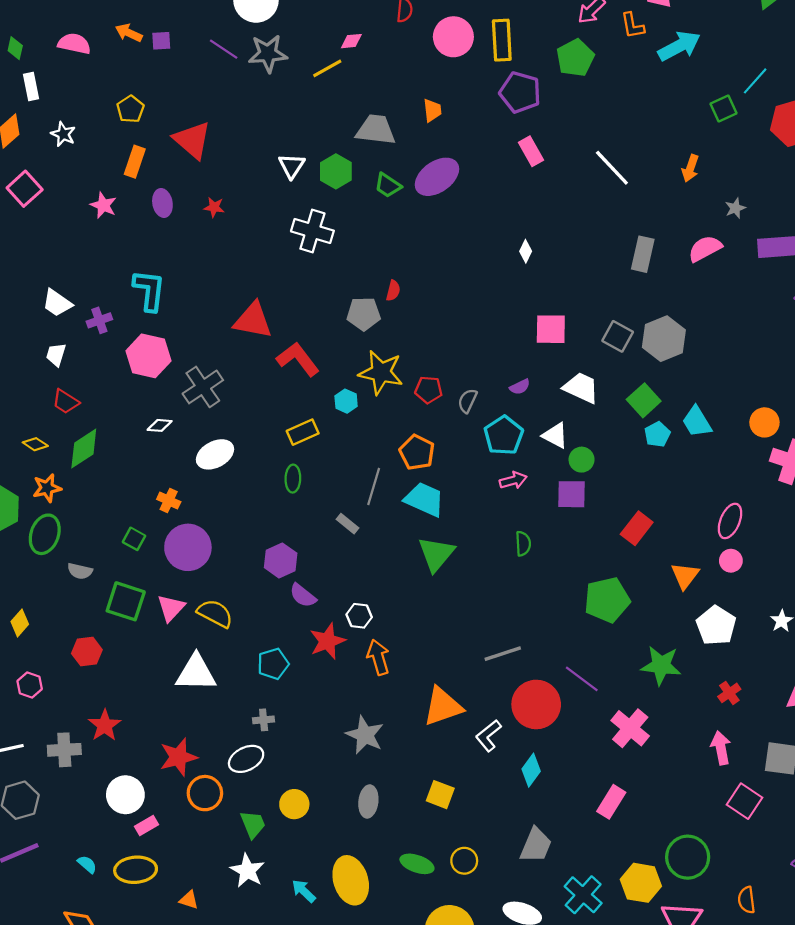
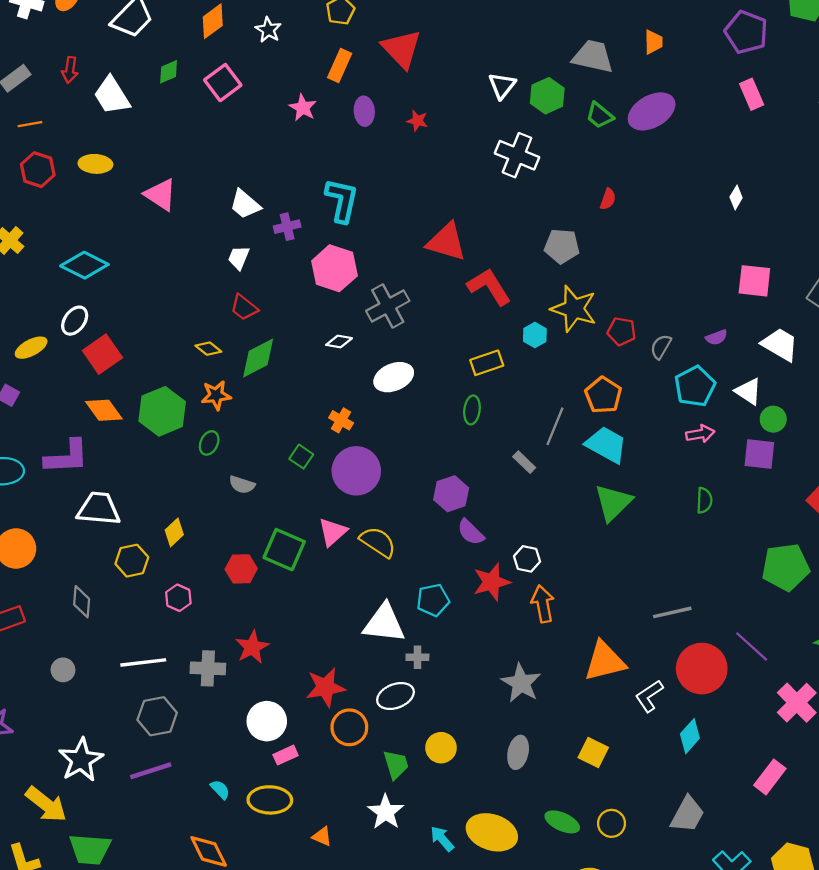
red semicircle: (393, 291) -> (608, 199), moved
green ellipse: (45, 534) -> (209, 443), size x0.6
green square: (126, 601) -> (284, 550), moved
white triangle: (196, 673) -> (384, 623), moved
yellow ellipse: (351, 880) -> (492, 832), turned -60

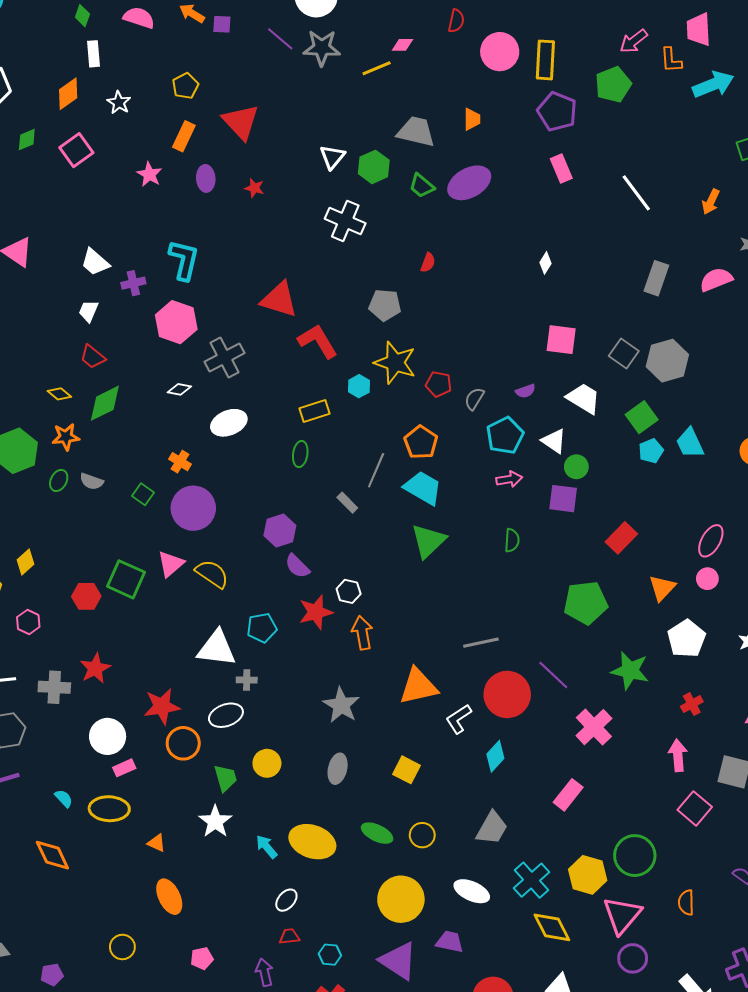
gray semicircle: (242, 485) -> (92, 481), moved

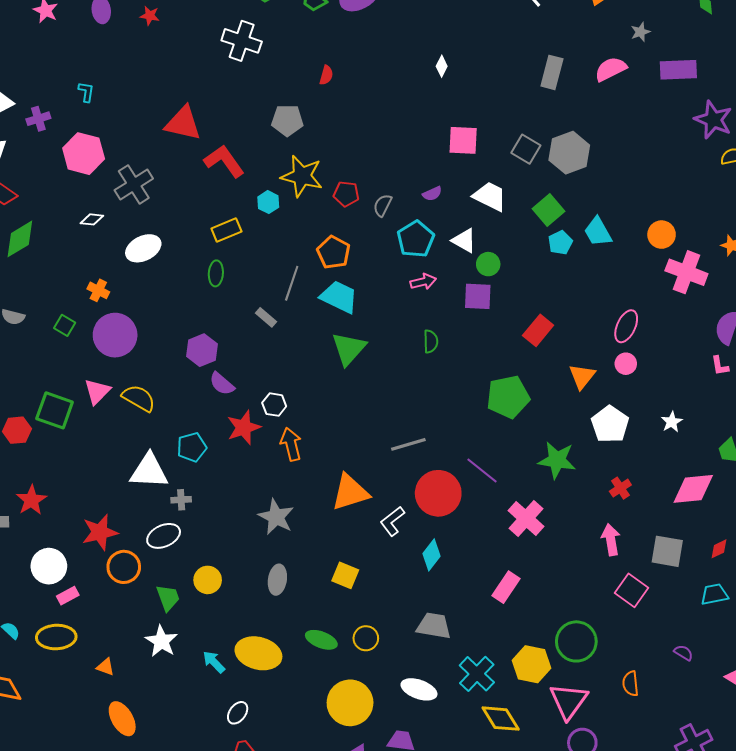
cyan L-shape: (184, 260) -> (86, 92), size x0.5
gray trapezoid: (492, 828) -> (434, 626), turned -105

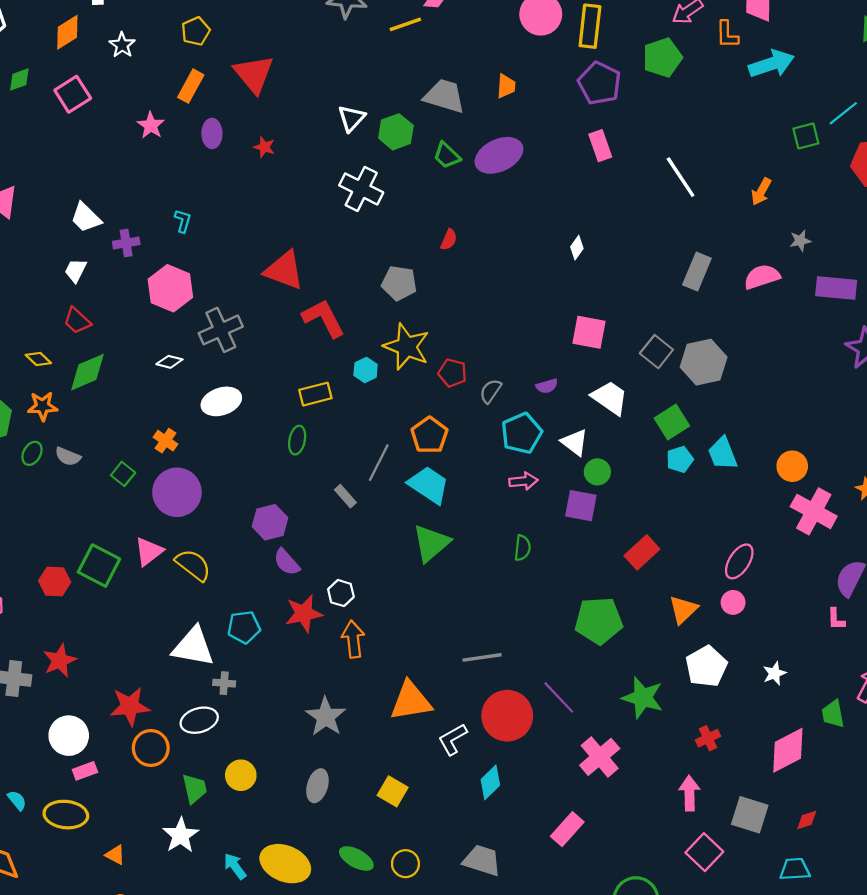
pink diamond: (693, 489) -> (788, 750), turned -30

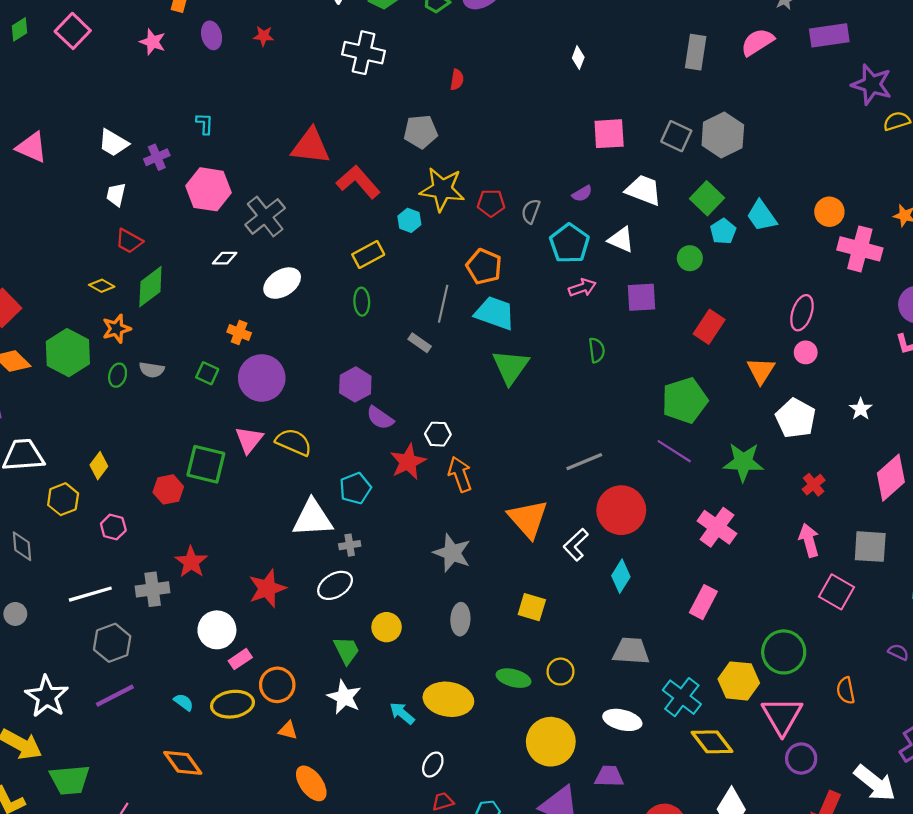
green circle: (597, 472) -> (690, 258), moved
purple line: (559, 697) -> (674, 451), moved
orange triangle: (411, 701) -> (528, 519), turned -48
orange circle: (151, 748) -> (277, 685), moved

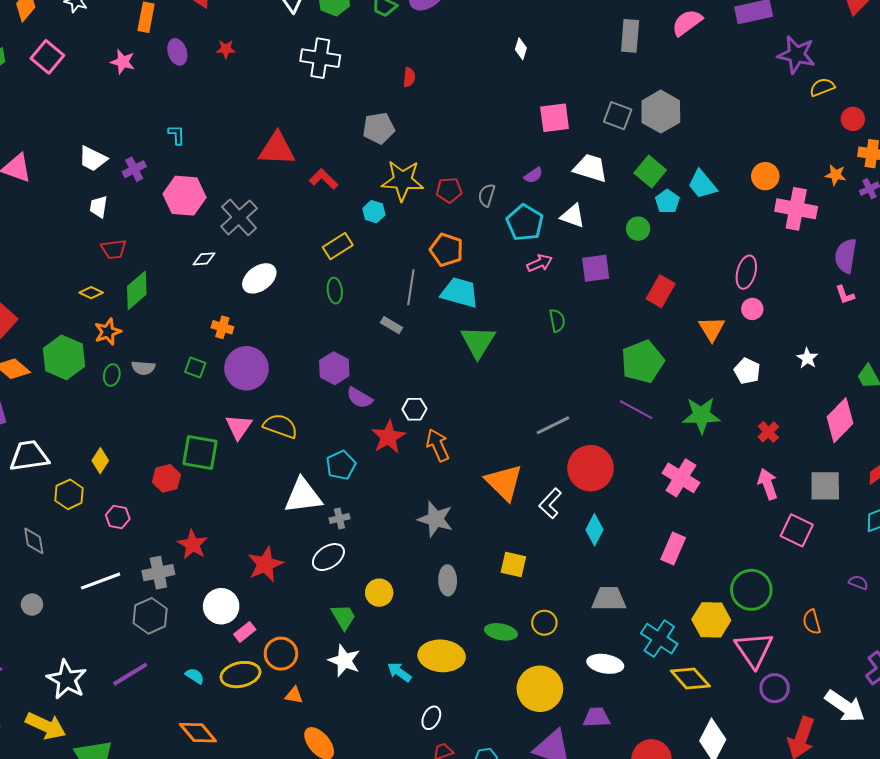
red L-shape: (358, 182) -> (324, 179), size x0.7
red trapezoid: (129, 241) -> (114, 249), turned -32
white pentagon: (796, 418) -> (747, 371), size x0.7
gray hexagon: (112, 643) -> (150, 616), moved

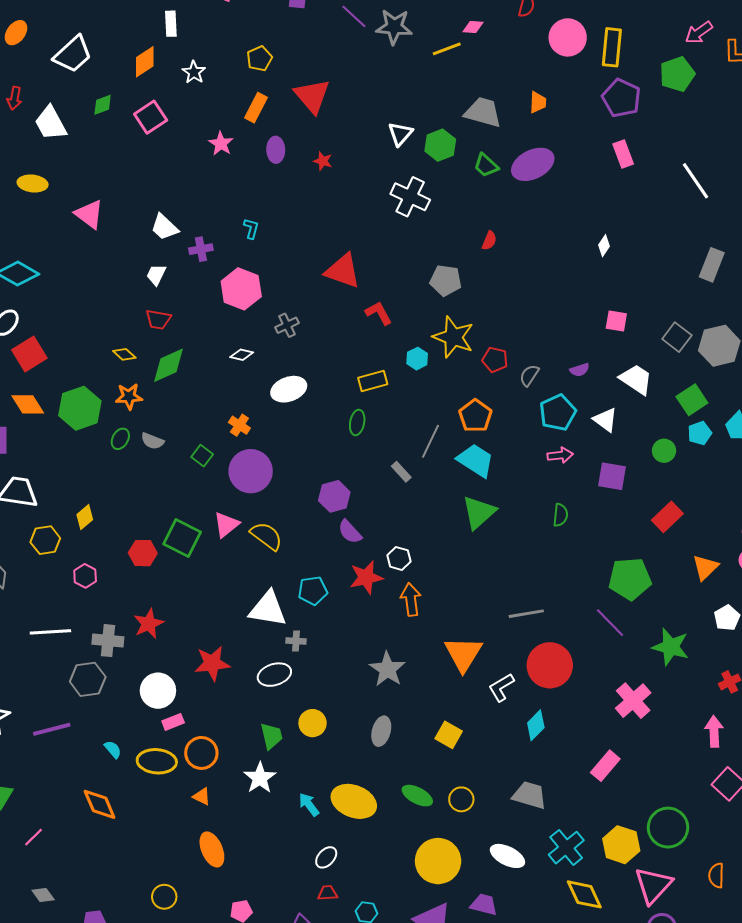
pink square: (555, 118) -> (616, 321), size x0.7
gray cross: (239, 217) -> (287, 325), size x0.6

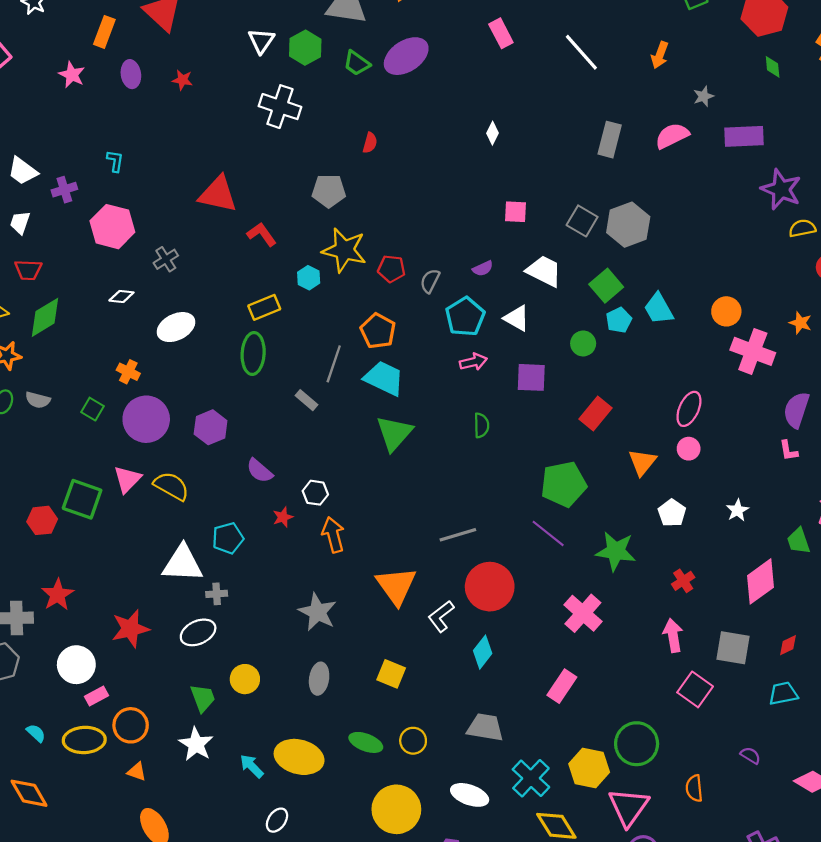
green ellipse: (357, 422) -> (253, 354), size x1.5
purple hexagon: (334, 496) -> (211, 427), moved
red star: (366, 577) -> (283, 517), size x0.6

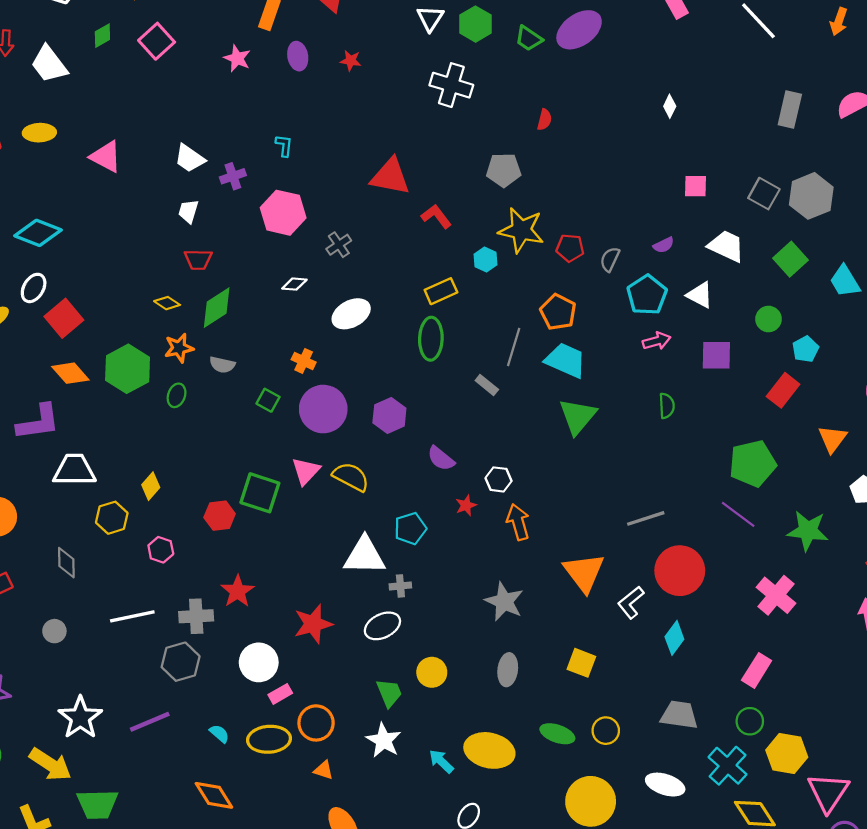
cyan pentagon: (619, 320) -> (805, 349), moved
gray semicircle: (38, 400) -> (222, 365), moved
green circle: (637, 744) -> (750, 721), moved, size x0.6

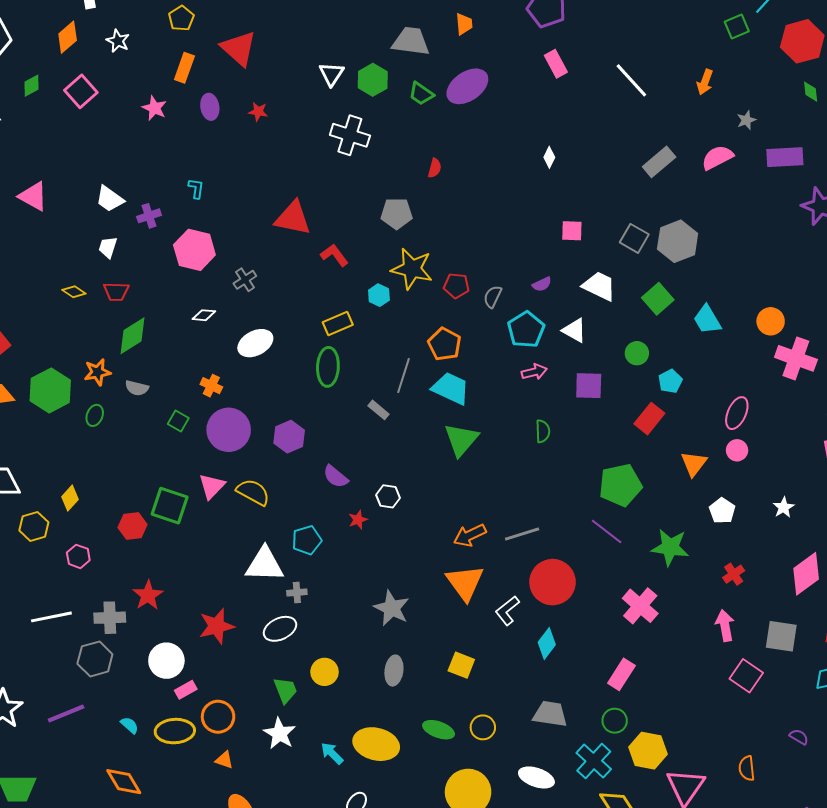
gray rectangle: (790, 109) -> (659, 162), turned 36
yellow diamond: (167, 303) -> (74, 292), moved
orange arrow: (518, 522) -> (470, 535), moved, turned -100

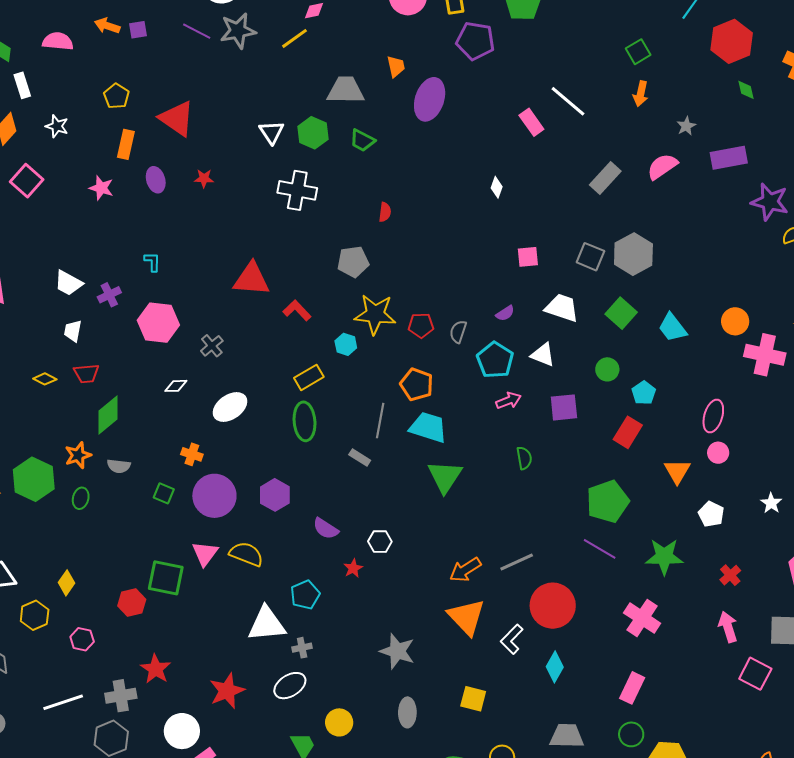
green square: (737, 27) -> (638, 52), moved
pink rectangle: (556, 64) -> (531, 122), moved
purple ellipse: (467, 86) -> (430, 99), moved, turned -30

